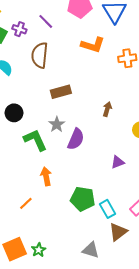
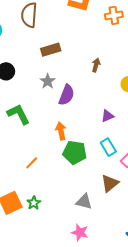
green L-shape: (35, 140) -> (19, 114), moved
orange arrow: (46, 176) -> (61, 131), moved
orange line: (26, 203) -> (32, 163), moved
cyan rectangle: (108, 209) -> (108, 147), moved

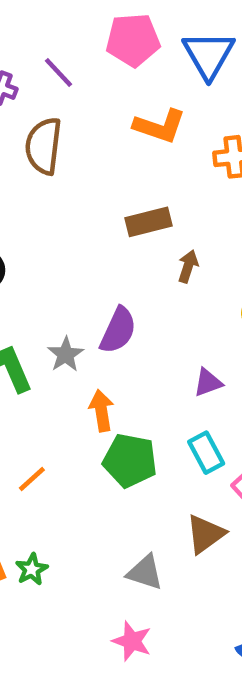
brown rectangle: (51, 50) -> (149, 222), moved
gray star: (48, 81) -> (66, 354), moved

